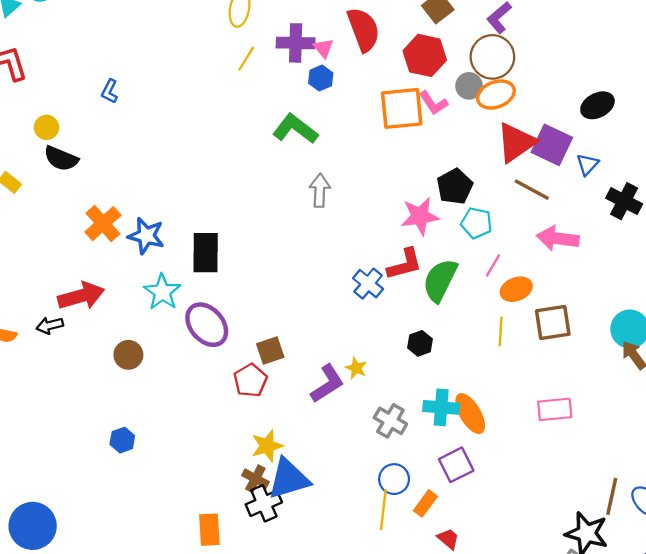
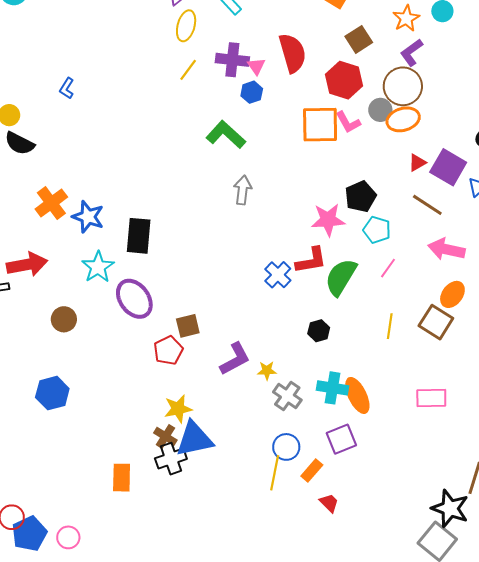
red triangle: (516, 143) -> (417, 163), size x0.5
orange ellipse: (516, 289) -> (452, 294), moved, turned -36
brown square: (553, 322) -> (436, 322), turned 36
yellow star: (356, 368) -> (267, 371), moved, turned -30
blue hexagon: (122, 440) -> (52, 393), size x1.5

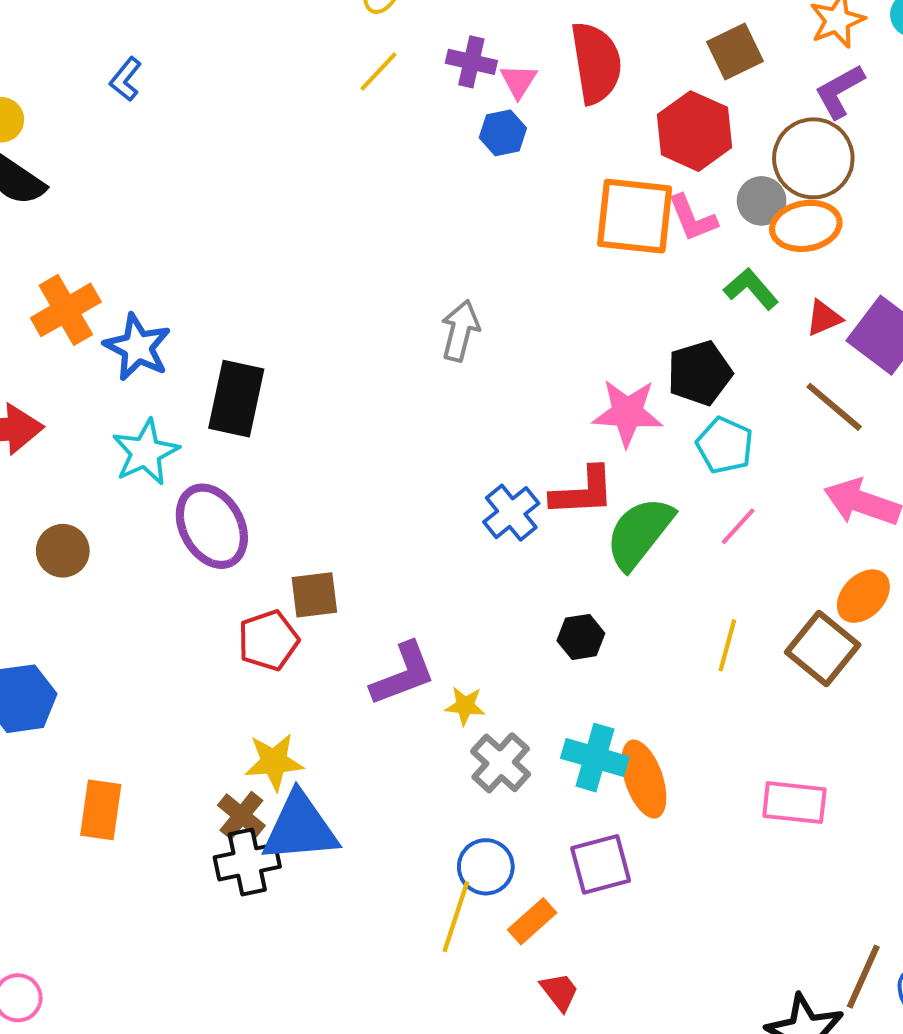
purple cross: (232, 60) -> (471, 62), size x0.7
green L-shape: (226, 135) -> (751, 289), moved, size x0.7
orange rectangle: (122, 478) -> (101, 810), moved

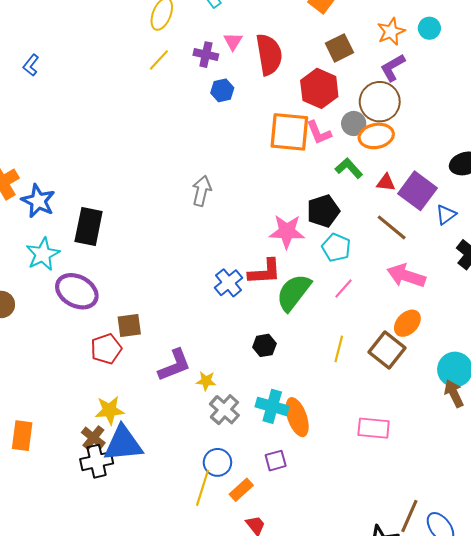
pink triangle: (519, 81) -> (233, 41), moved
red triangle: (824, 318) -> (386, 182), turned 30
purple ellipse: (212, 526) -> (77, 291), turned -33
purple square: (601, 864) -> (276, 461), size x0.7

